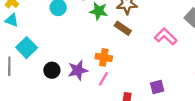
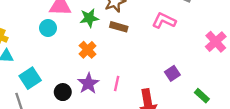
cyan square: (27, 48) -> (30, 78), turned 30
orange cross: (104, 57) -> (88, 50), moved, turned -35

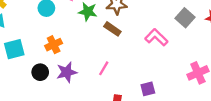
orange cross: (88, 50) -> (54, 45), moved
pink line: (117, 83) -> (104, 68), moved

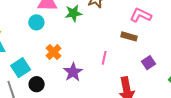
brown rectangle: (112, 29) -> (129, 36), moved
black circle: (40, 72) -> (37, 84), moved

